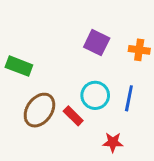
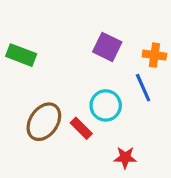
green rectangle: (19, 66) -> (21, 55), moved
blue line: (129, 98) -> (143, 88), moved, turned -35

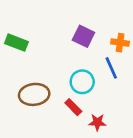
brown ellipse: (44, 122) -> (34, 94), turned 48
red rectangle: (81, 128) -> (73, 107), moved

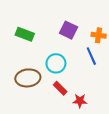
green rectangle: (16, 43) -> (25, 34), moved
cyan circle: (82, 82) -> (56, 63), moved

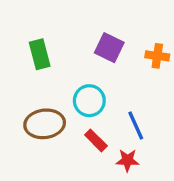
green rectangle: (25, 34) -> (40, 54), turned 54
blue line: (91, 56) -> (136, 126), moved

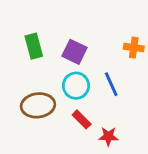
purple square: (109, 48) -> (75, 52), moved
blue line: (136, 126) -> (111, 84), moved

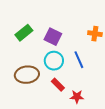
green rectangle: (34, 46) -> (24, 33), turned 66

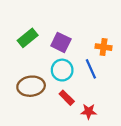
orange cross: (95, 34) -> (104, 47), moved

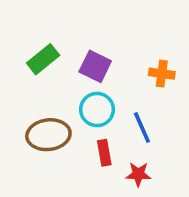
blue line: (91, 69) -> (142, 127), moved
red rectangle: (67, 98) -> (104, 153), turned 35

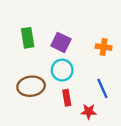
green rectangle: (43, 59) -> (28, 38), turned -60
blue line: (142, 127) -> (102, 88), moved

